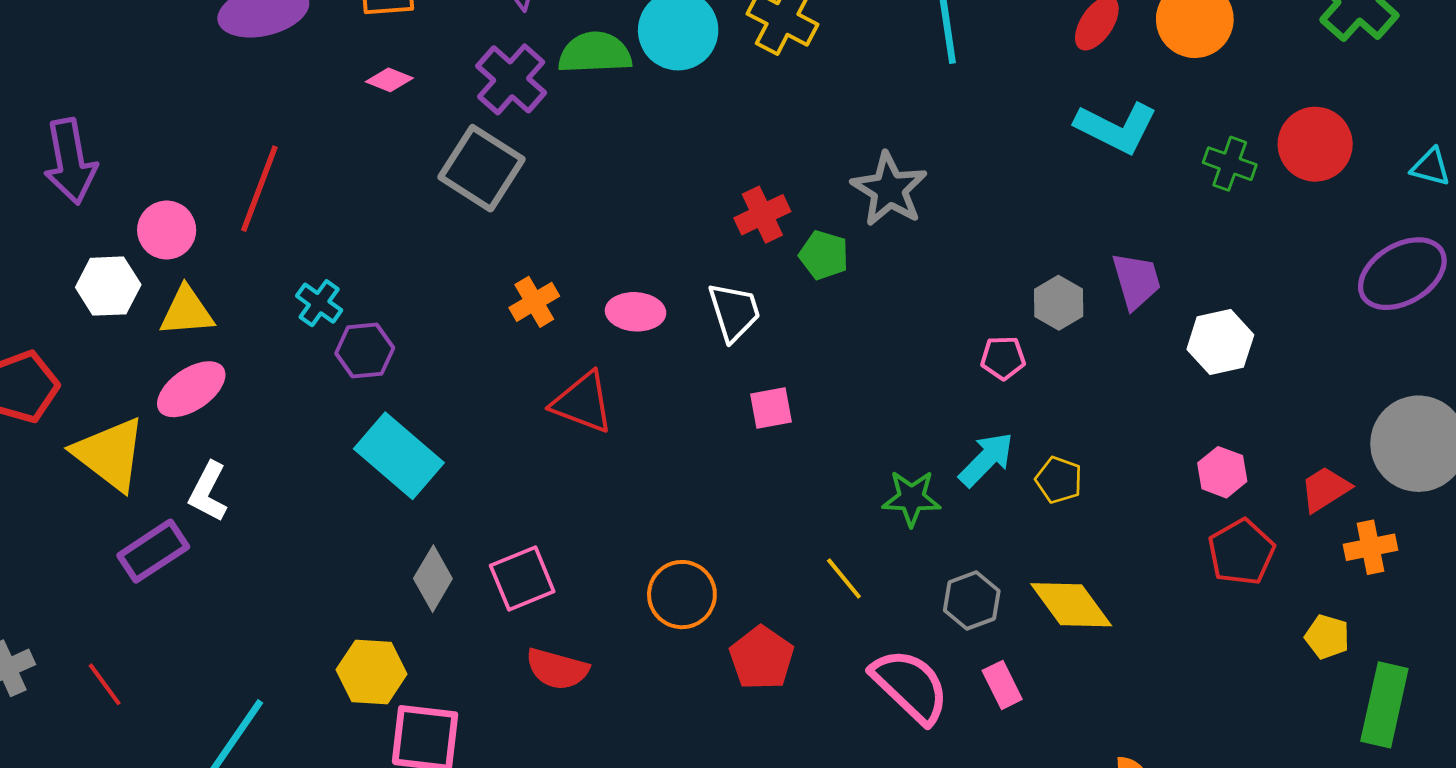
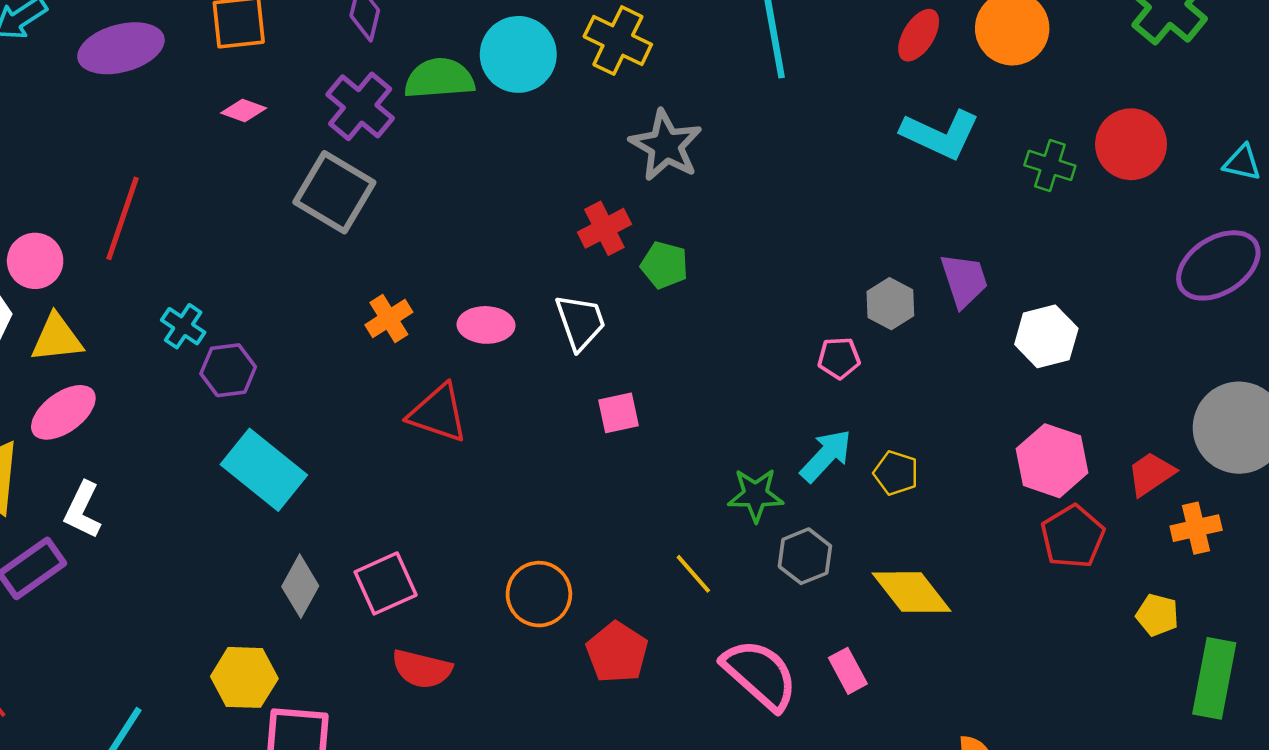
gray star: (889, 189) -> (666, 145), moved
pink hexagon: (1222, 472) -> (1052, 461), size x1.5
gray hexagon: (972, 601) -> (805, 556), moved

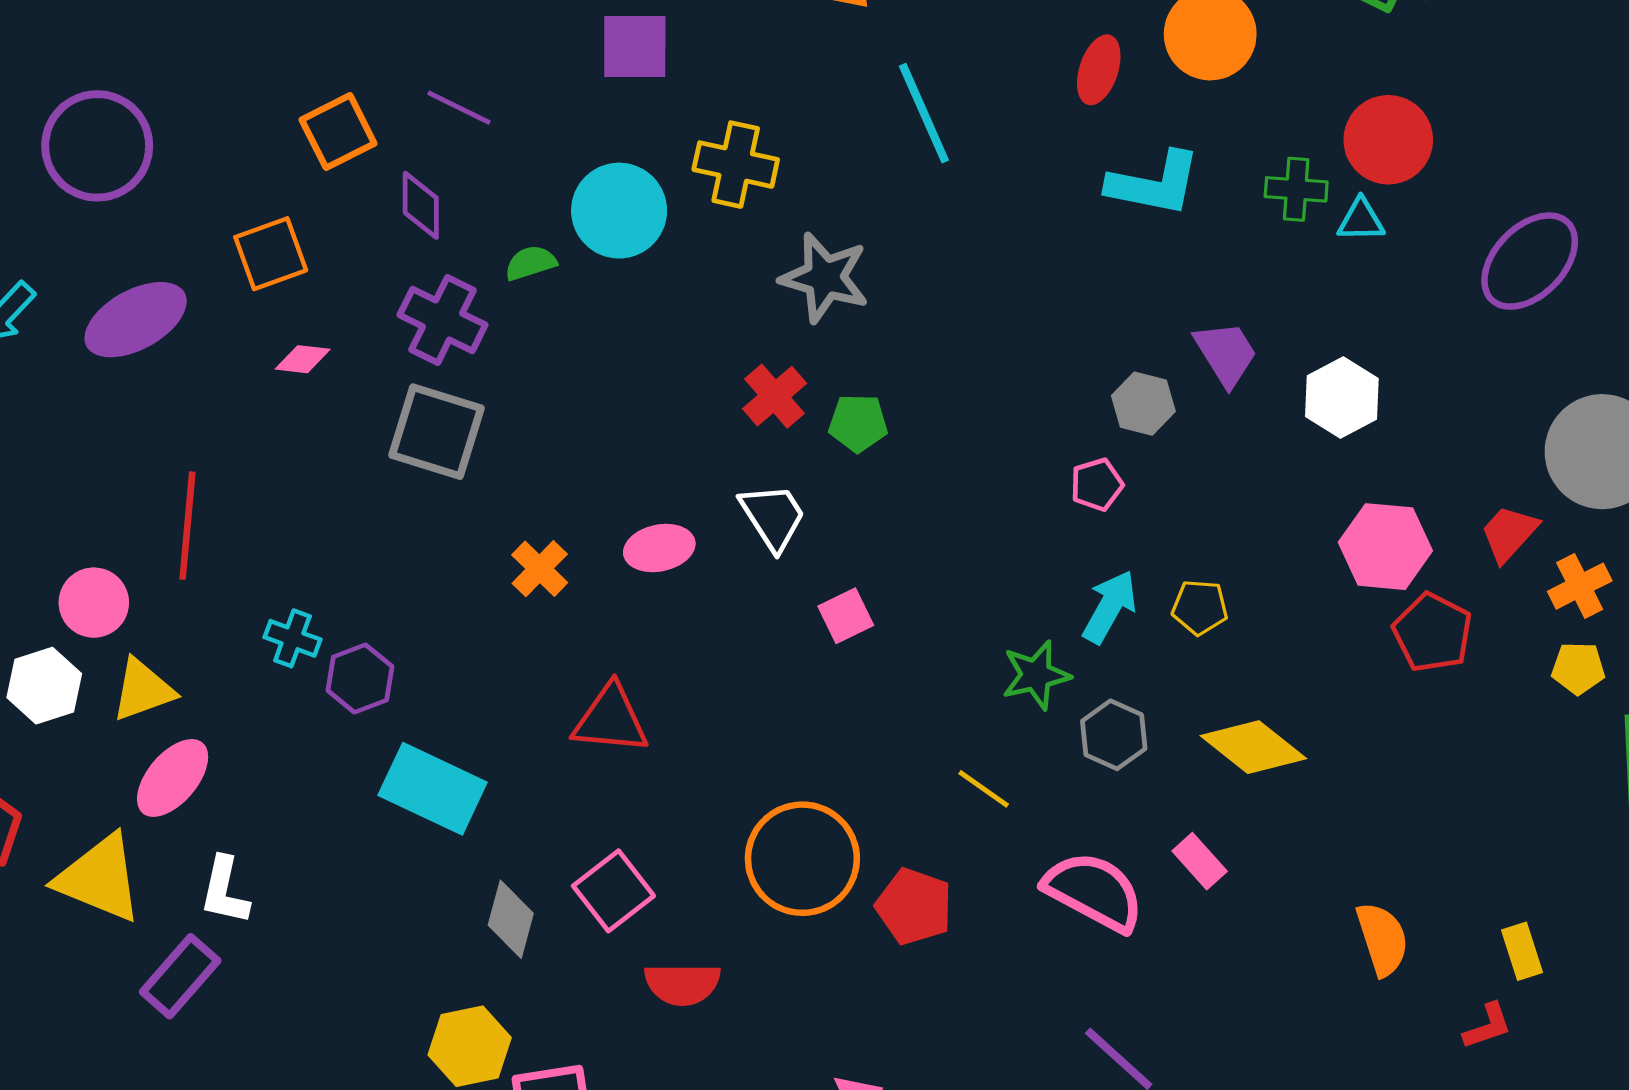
green semicircle: (439, 79) -> (531, 263), size x0.6
cyan triangle: (1242, 163) -> (1361, 220), moved
red triangle: (438, 413) -> (611, 719), moved
orange circle: (539, 594) -> (802, 859), size x1.4
yellow pentagon: (1157, 615) -> (1578, 668), moved

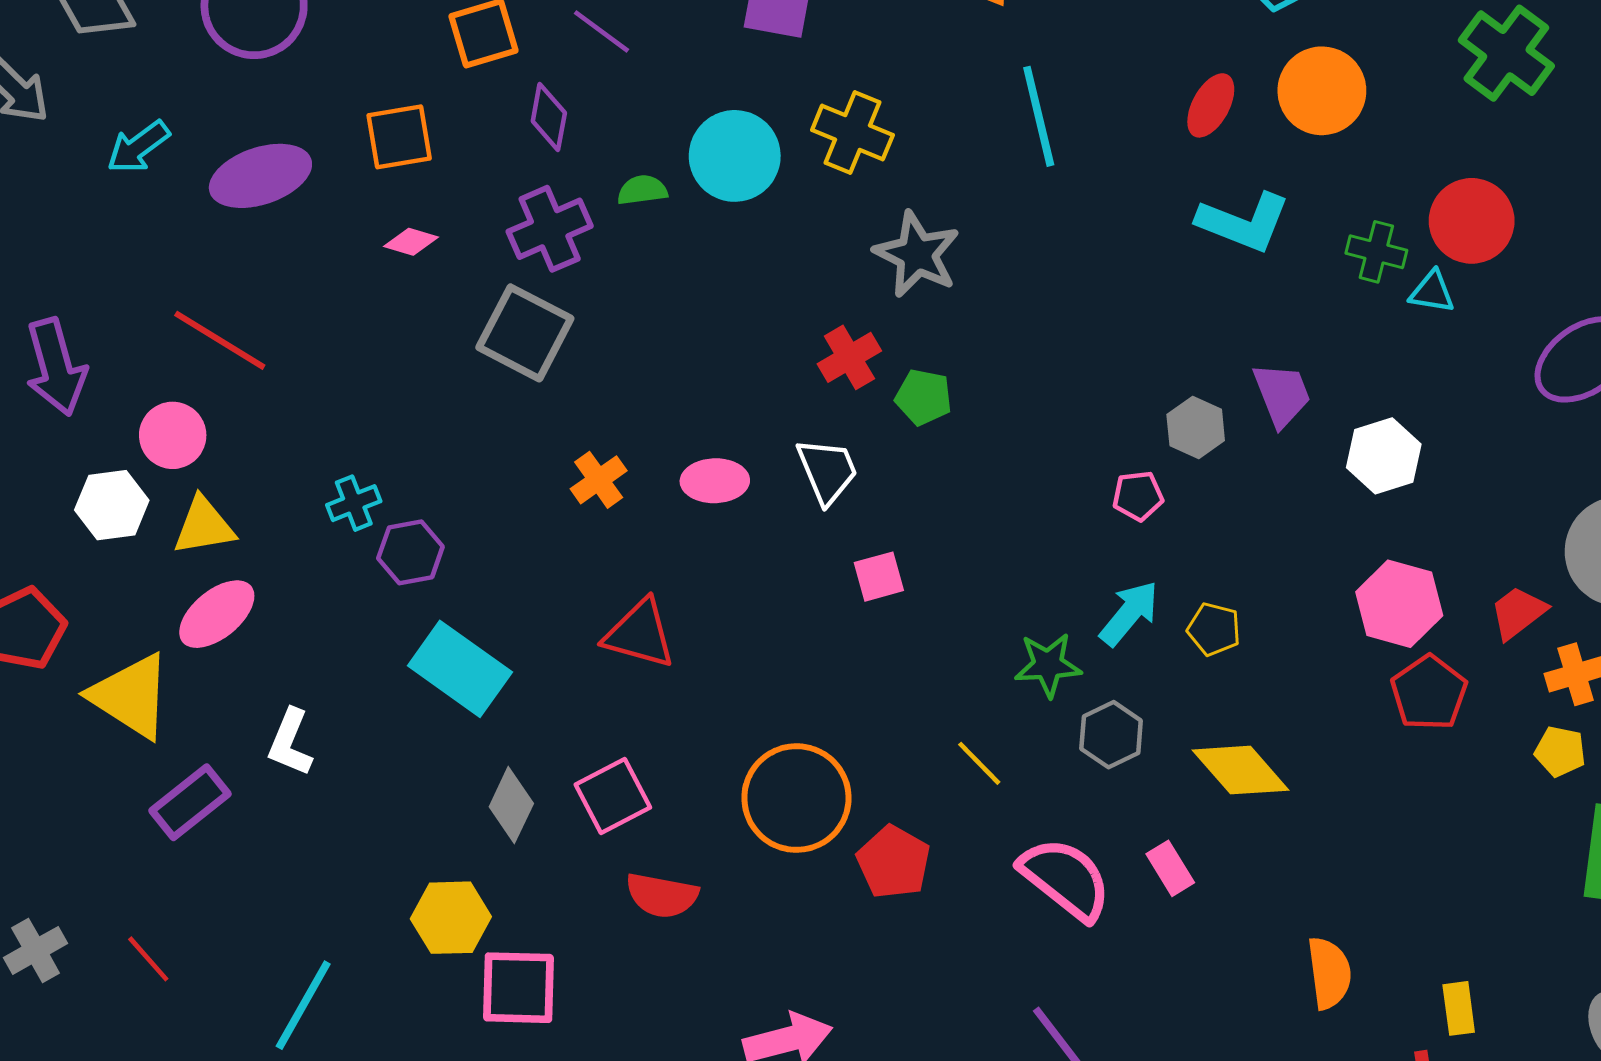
purple cross: (443, 320) -> (550, 229), turned 30
red line: (187, 526) -> (220, 340), moved, turned -74
cyan cross: (292, 638) -> (354, 503), turned 38
white L-shape: (225, 891) -> (290, 743), moved

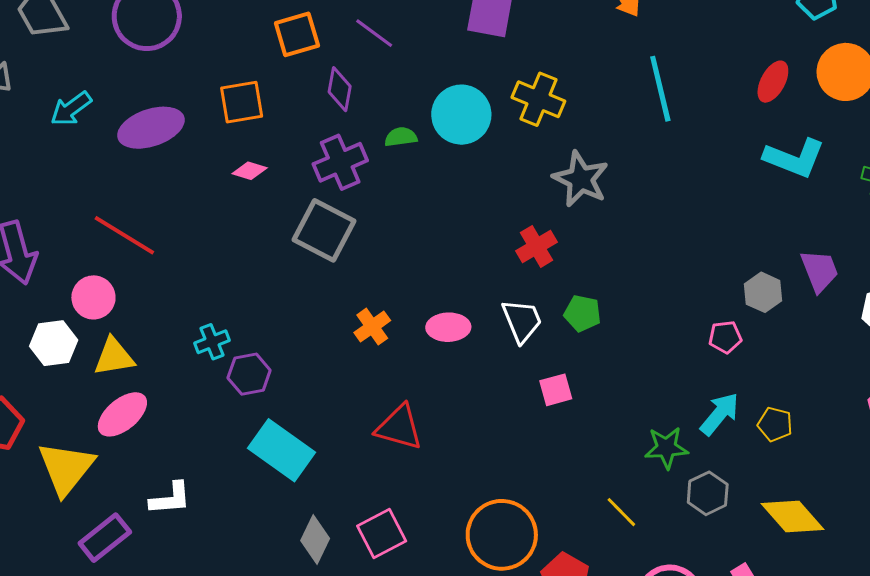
green pentagon: (924, 397) -> (582, 313), moved
yellow triangle: (131, 696) -> (66, 468), turned 36
white L-shape: (290, 743) -> (170, 499), turned -117

